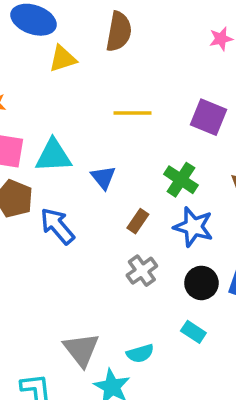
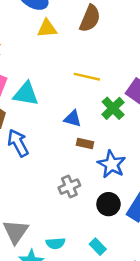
blue triangle: (103, 177) -> (73, 119), moved, turned -48
green cross: (181, 180) -> (113, 108), moved
brown rectangle: (138, 221) -> (85, 144), moved, turned 56
cyan rectangle: (193, 332) -> (98, 247), moved

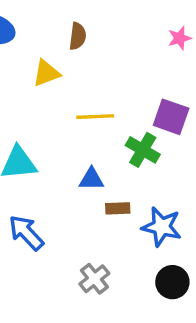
brown semicircle: (90, 18) -> (78, 36), size x0.7
yellow triangle: (47, 28) -> (46, 73), moved
gray cross: (69, 187) -> (94, 279), moved

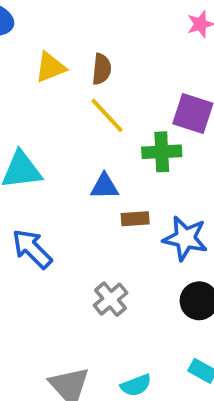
brown semicircle: (78, 36) -> (102, 69), moved
yellow line: (95, 117) -> (107, 115), turned 51
green cross: (143, 150) -> (162, 152), turned -32

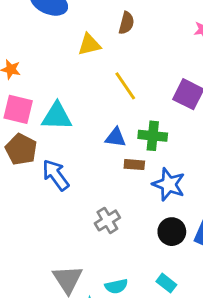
brown semicircle: (102, 69) -> (126, 23), moved
green cross: (162, 152) -> (153, 136), moved

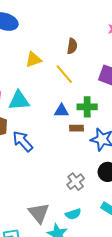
brown semicircle: (126, 23) -> (72, 46), moved
yellow triangle: (89, 45) -> (33, 60), moved
gray cross: (107, 220) -> (76, 182), moved

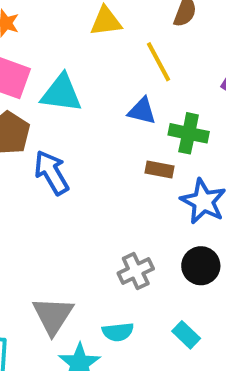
blue triangle: (61, 111) -> (142, 111), moved

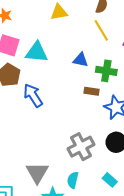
yellow line: (159, 62) -> (101, 30), moved
gray cross: (136, 271) -> (81, 147), size x1.4
cyan semicircle: (118, 332) -> (73, 180), turned 112

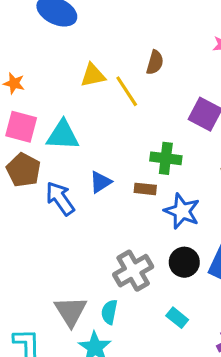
yellow line: (101, 30) -> (127, 91), moved
blue triangle: (81, 60) -> (101, 182), moved, turned -42
cyan semicircle: (73, 180) -> (109, 312), moved

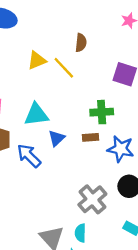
cyan triangle: (63, 135) -> (36, 115), moved

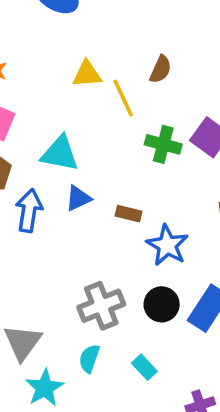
green cross: (102, 112) -> (163, 144), moved
blue arrow: (29, 156) -> (29, 211), turned 36
cyan semicircle: (80, 233) -> (89, 358), moved

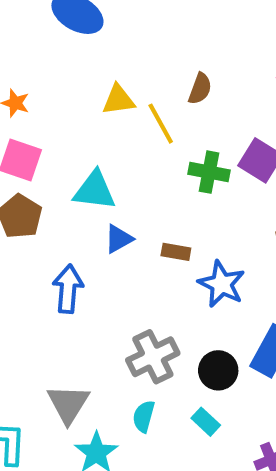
blue arrow: (29, 211) -> (68, 289), moved
black circle: (162, 304) -> (218, 370), moved

